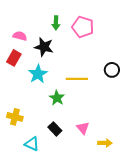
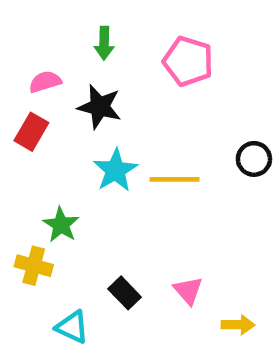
green arrow: (56, 23) -> (104, 43), moved
pink semicircle: (20, 36) -> (45, 82), turned -32
cyan star: (38, 74) -> (115, 170), moved
green star: (57, 98) -> (61, 225), moved

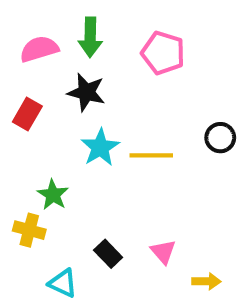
green arrow: (104, 43) -> (90, 37), size x1.4
pink semicircle: (45, 82) -> (39, 49), moved, size x1.4

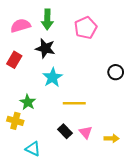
pink pentagon: (163, 53) -> (86, 28), turned 30
yellow line: (151, 155) -> (74, 103), moved
black rectangle: (108, 254) -> (65, 131), moved
yellow arrow: (206, 281) -> (112, 138), moved

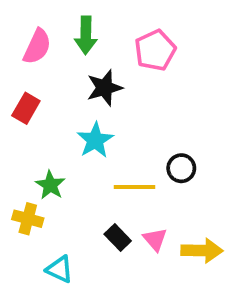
pink semicircle: (20, 26) -> (37, 47), turned 132
black star: (45, 48) -> (105, 88), moved, turned -30
black circle: (116, 72) -> (181, 168), moved
yellow arrow: (112, 138) -> (202, 251), size x1.5

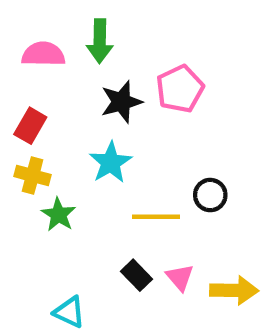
pink semicircle: (37, 47) -> (43, 54), turned -114
pink pentagon: (155, 50) -> (180, 89), moved
yellow cross: (28, 219) -> (33, 176), moved

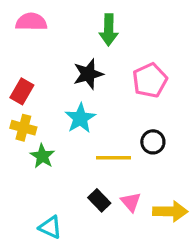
green arrow: (100, 41) -> (109, 30), moved
pink semicircle: (43, 54) -> (31, 22), moved
pink pentagon: (180, 89) -> (150, 80), moved

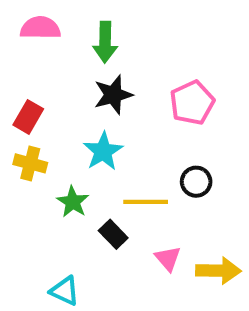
green arrow: (109, 30) -> (105, 42), moved
green star: (42, 156) -> (73, 202), moved
black rectangle: (99, 200) -> (113, 234), moved

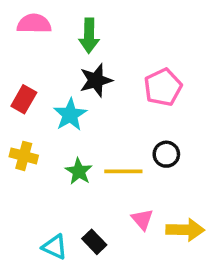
cyan star: (103, 151) -> (70, 115), moved
yellow cross: (30, 163) -> (24, 156), moved
green star: (73, 202) -> (79, 171), moved
black rectangle: (113, 234) -> (94, 242), moved

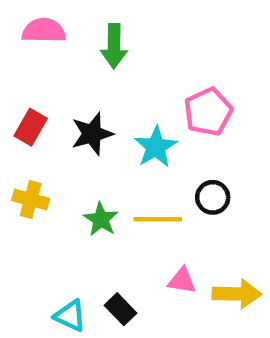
black star: (96, 80) -> (92, 134), moved
cyan star: (70, 115) -> (156, 147), moved
pink triangle: (142, 219) -> (182, 281), turned -40

